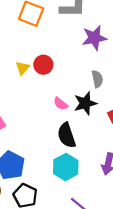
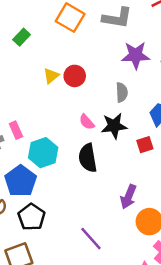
gray semicircle: (97, 79) -> (122, 92), moved
cyan hexagon: (66, 167) -> (43, 153), moved

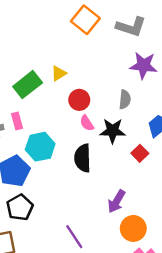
green rectangle: (22, 37) -> (28, 85), moved, size x1.6
red circle: (75, 76) -> (79, 100), moved
red square: (145, 145) -> (140, 153), turned -35

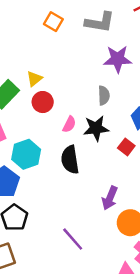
orange square: (85, 20) -> (53, 22), size x0.7
red circle: (79, 100) -> (43, 102), moved
pink semicircle: (87, 123) -> (69, 124), turned -112

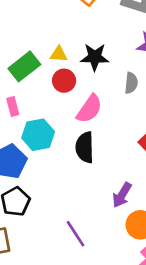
yellow triangle: (34, 79) -> (59, 54), turned 35
pink semicircle: (69, 124) -> (89, 109), size x1.6
black star: (96, 128) -> (95, 57), moved

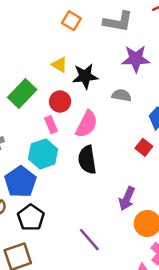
yellow triangle: (59, 54) -> (60, 65), moved, turned 35
gray semicircle: (131, 83) -> (122, 95), turned -78
pink rectangle: (13, 106) -> (51, 125), moved

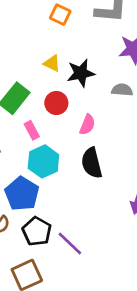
pink semicircle: (87, 124) -> (87, 125), size x0.7
pink rectangle: (51, 125) -> (32, 130), moved
purple line: (89, 240) -> (70, 244), moved

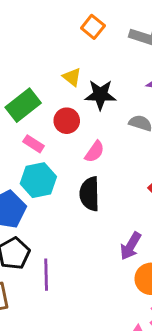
pink rectangle: (32, 130) -> (34, 144), turned -42
purple line: (70, 244) -> (46, 275), turned 32

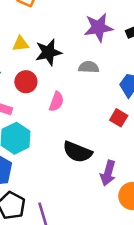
yellow triangle: (72, 77) -> (20, 44), turned -30
black semicircle: (90, 194) -> (77, 152), moved, turned -52

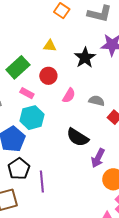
black star: (48, 52) -> (85, 58), moved, turned -30
gray semicircle: (89, 67) -> (97, 101), moved

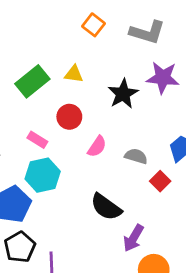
green rectangle: (18, 67) -> (32, 81), moved

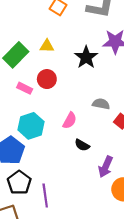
pink rectangle: (37, 140) -> (25, 88), moved
pink semicircle: (97, 147) -> (70, 120), moved
black semicircle: (106, 207) -> (82, 145), size x0.6

